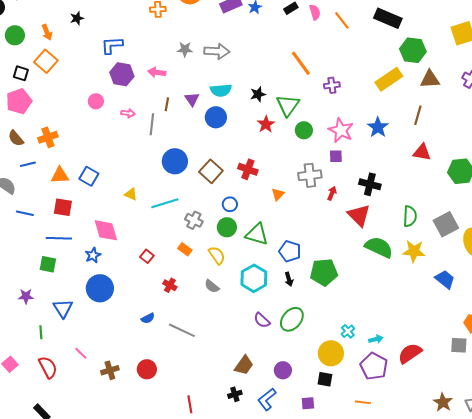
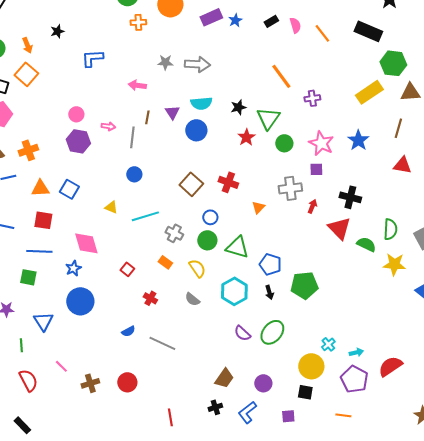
purple hexagon: (122, 74) -> (78, 141), moved
blue circle: (175, 161) -> (134, 174), moved, size x0.6
green semicircle: (379, 247) -> (366, 244), moved, size x0.7

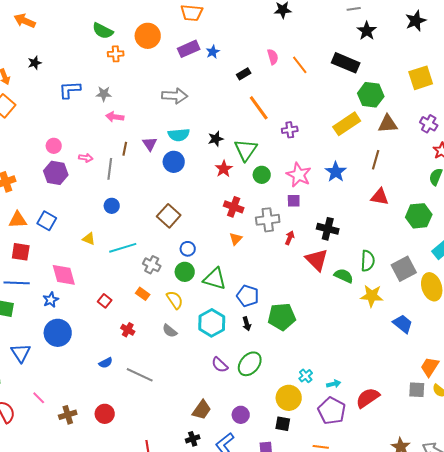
black rectangle: (271, 21) -> (244, 74), moved
gray star: (165, 62) -> (104, 94), moved
red cross: (228, 182) -> (234, 207), moved

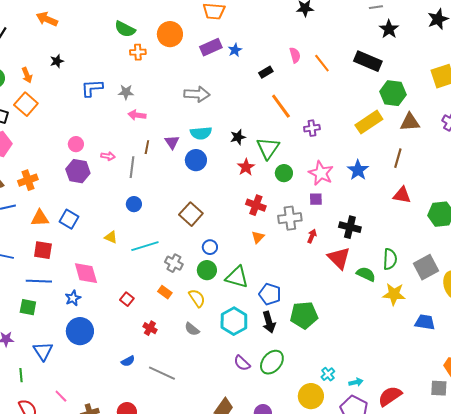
black arrow: (247, 324) -> (269, 322), size x1.5
blue trapezoid: (403, 324) -> (425, 322), turned -30

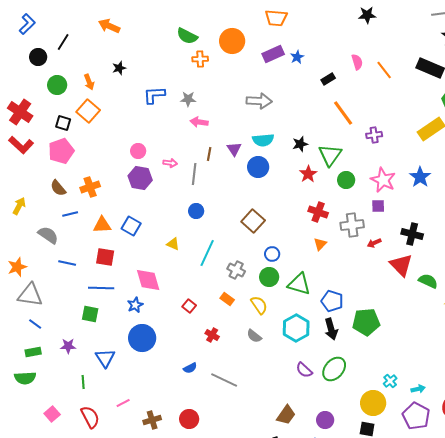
red arrow: (312, 236) -> (374, 243), turned -136
cyan line: (145, 246) -> (207, 253), turned -48
pink line: (61, 396) -> (123, 403), turned -72

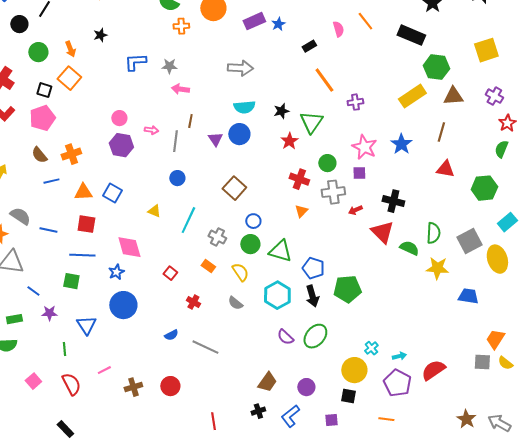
orange line: (384, 70) -> (365, 21), moved
purple triangle: (234, 149) -> (215, 139), moved
green circle: (346, 180) -> (327, 163), moved
gray semicircle: (48, 235) -> (20, 216), moved
blue line: (35, 324) -> (33, 291), moved

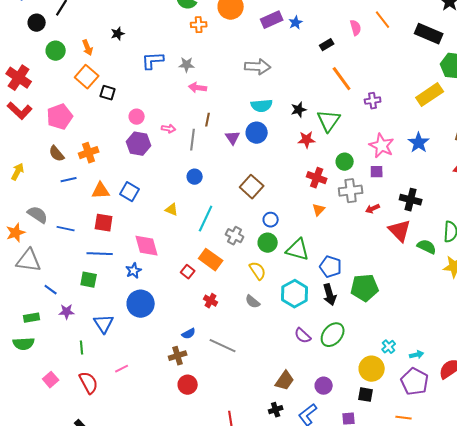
black square: (44, 90) -> (108, 93), moved
red star: (289, 141) -> (307, 140), turned 30
orange rectangle: (208, 266) -> (211, 260), moved, size x1.6
brown cross: (133, 387) -> (178, 356), moved

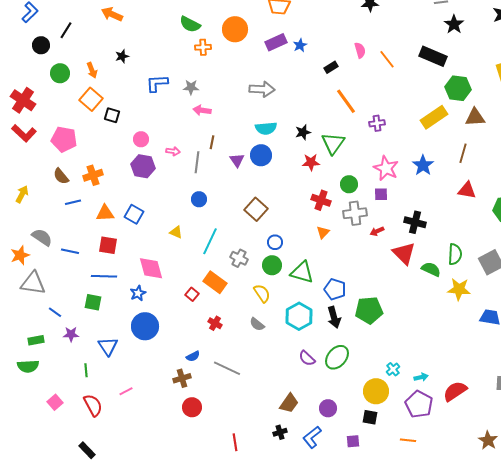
orange line: (383, 20) -> (387, 59), moved
pink pentagon: (60, 117) -> (64, 139), turned 30

